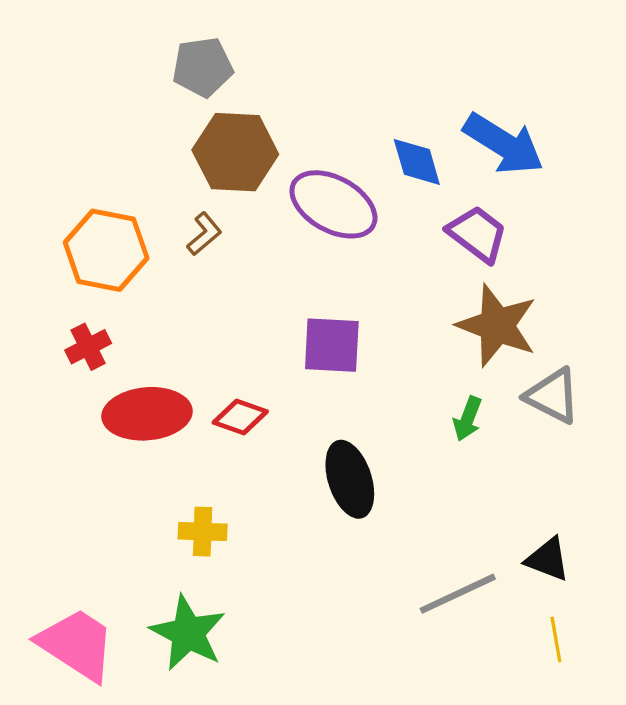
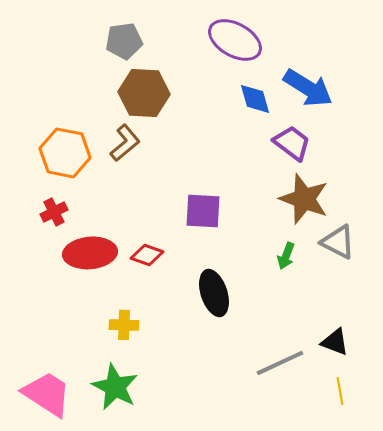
purple ellipse: (333, 204) -> (235, 40), moved
brown L-shape: (204, 234) -> (125, 143), size x1.4

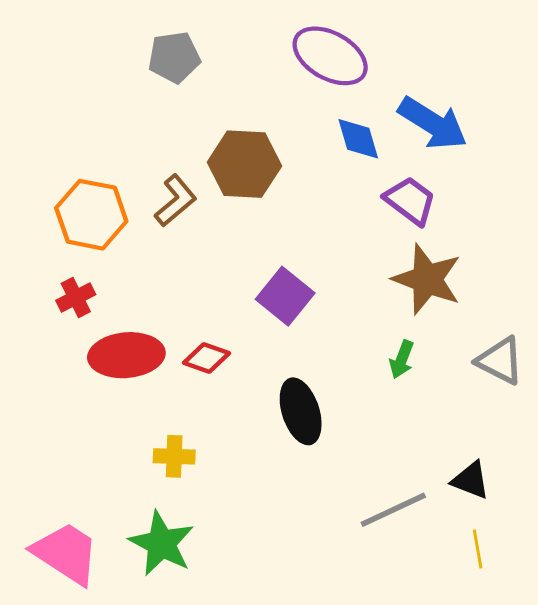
brown hexagon: (144, 93) -> (244, 164), moved
purple square: (203, 211) -> (285, 296), turned 36
gray triangle: (338, 242) -> (500, 361), moved

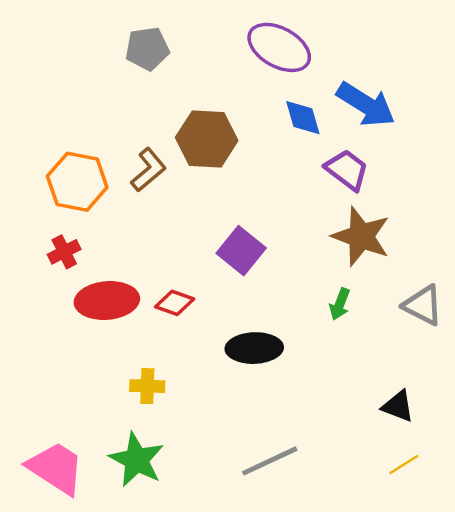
black ellipse: (301, 411) -> (254, 348), turned -74
gray line: (393, 510) -> (270, 461), moved
yellow line: (478, 549) -> (404, 464), turned 68

